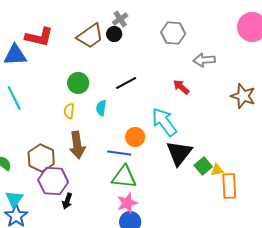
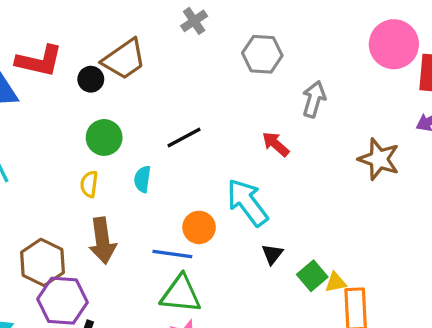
gray cross: (120, 19) -> (194, 21), moved
black circle: (114, 34) -> (91, 79), moved
gray arrow: (204, 60) -> (314, 99), turned 110
black triangle: (179, 153) -> (272, 254), size x0.5

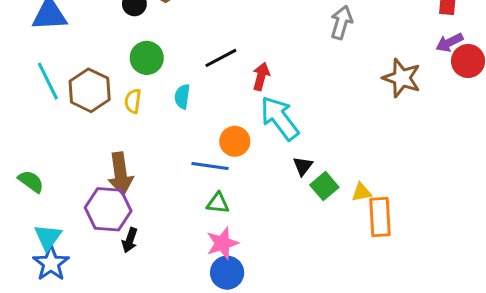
red arrow: (276, 144) -> (261, 76), moved, turned 64
brown arrow: (102, 241) -> (120, 174), moved
brown hexagon: (42, 262) -> (90, 90), moved
green square: (312, 276) -> (324, 186), moved
green triangle: (181, 294) -> (218, 203), size x0.6

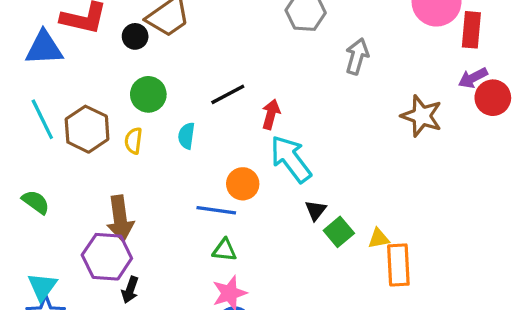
green semicircle: (31, 181) -> (36, 202), moved

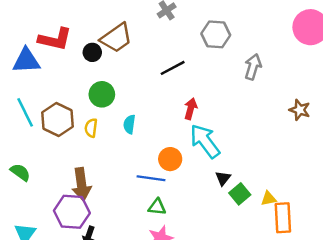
black line: (228, 94) -> (173, 68), moved
brown star: (422, 116) -> (300, 110), size x0.7

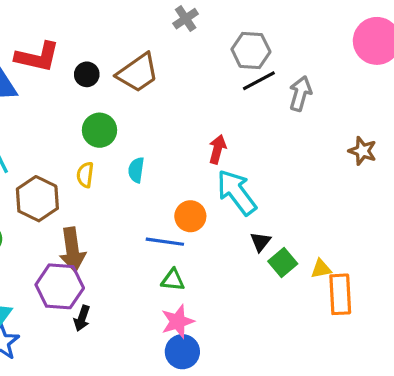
brown trapezoid: (116, 38) -> (138, 73), moved
black line: (173, 68) -> (259, 81), moved
brown hexagon: (57, 119) -> (37, 199), moved

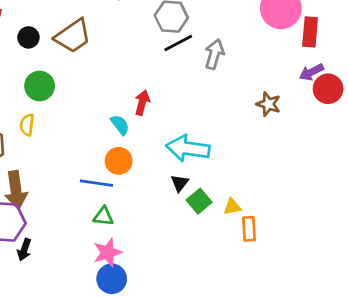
cyan semicircle: (136, 170) -> (120, 125), moved, turned 135
cyan arrow: (237, 192) -> (188, 148), moved, turned -45
orange rectangle: (340, 294) -> (249, 229), size x0.7

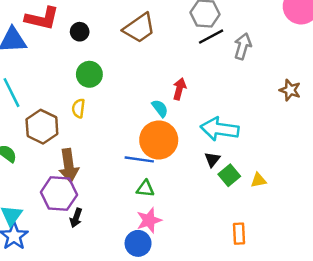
brown trapezoid: (73, 36) -> (139, 28), moved
orange circle: (119, 161) -> (159, 140), size x1.6
orange rectangle: (249, 229) -> (239, 234), moved
blue circle: (112, 279) -> (138, 243), moved

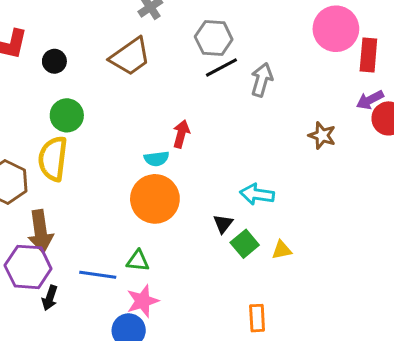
yellow semicircle: (78, 108) -> (53, 159), size x1.8
cyan semicircle: (160, 108) -> (156, 159), turned 120
cyan arrow: (220, 129) -> (257, 194), moved, size x0.7
blue line: (139, 159) -> (98, 275), moved

